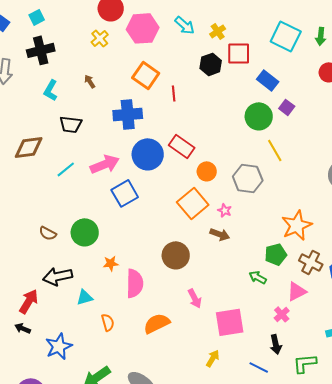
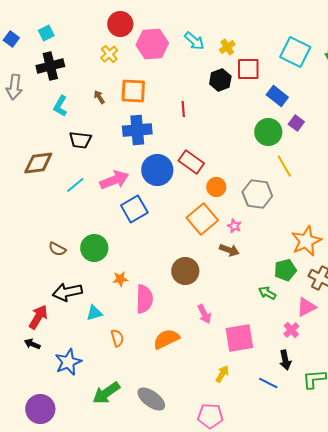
orange square: (146, 75) -> (133, 91), moved, turned -32

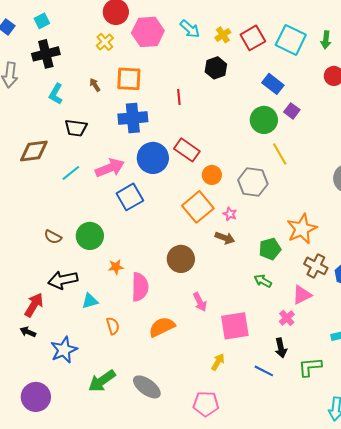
red square: (248, 69) -> (253, 38), moved, turned -30
green pentagon: (285, 270) -> (270, 249), moved

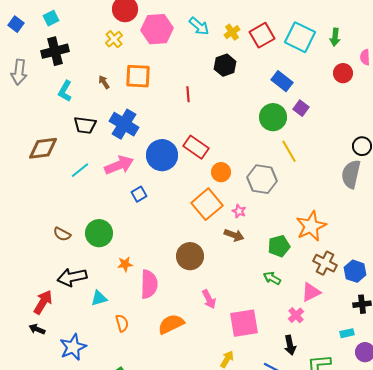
blue cross: (133, 118) -> (124, 124), moved, turned 36
blue square: (130, 197) -> (139, 194), size x0.6

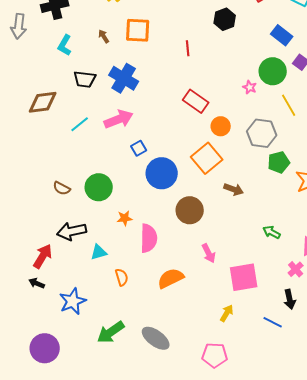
blue circle: (162, 155) -> (162, 173), moved
pink star: (239, 211) -> (250, 87), moved
green pentagon: (279, 246) -> (279, 162), moved

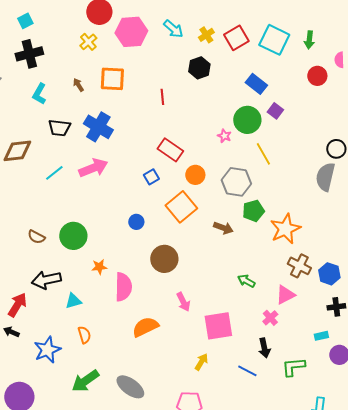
blue square: (139, 148) -> (151, 177), moved
blue circle: (162, 173) -> (136, 222), size x0.5
brown arrow: (234, 189) -> (223, 228), moved
orange semicircle: (122, 277) -> (84, 335), moved

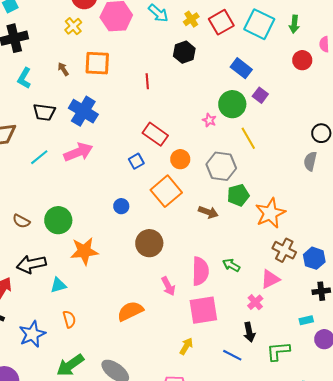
gray semicircle: (325, 177) -> (310, 161), size x0.7
orange star: (99, 267) -> (84, 251), size x1.8
pink semicircle: (123, 287) -> (200, 271), moved

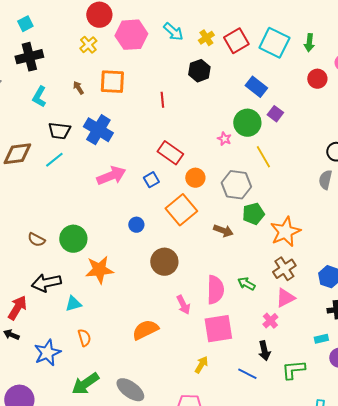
pink arrow: (78, 152) -> (111, 176), moved
cyan line: (39, 157) -> (54, 160), moved
brown cross: (284, 250) -> (284, 269), moved, turned 30

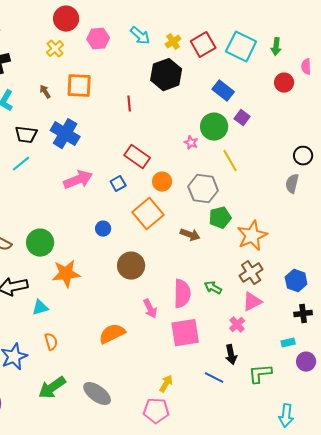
pink hexagon: (131, 35) -> (98, 39), size x0.7
black hexagon: (199, 71) -> (166, 75), size x1.4
yellow arrow: (201, 365) -> (166, 384), moved

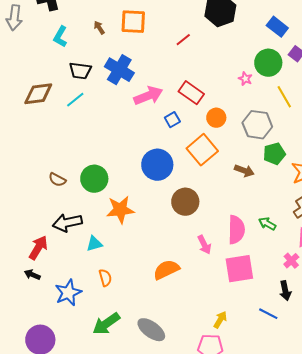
red line: (129, 104) -> (183, 40), turned 56
pink arrow: (78, 180) -> (148, 96), moved
blue circle: (103, 229) -> (157, 165), size x2.0

